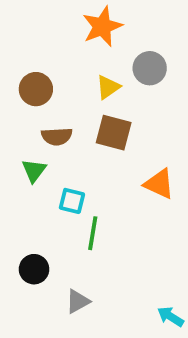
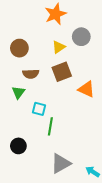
brown square: (114, 133) -> (62, 72), turned -36
orange triangle: (159, 184) -> (86, 89), moved
gray triangle: (78, 301) -> (61, 163), moved, size x1.5

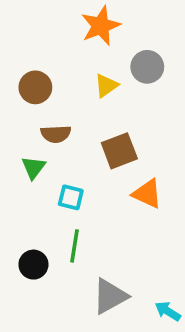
brown square: (62, 72) -> (119, 151), moved
orange triangle: (86, 89) -> (147, 194), moved
green line: (50, 126) -> (75, 246), moved

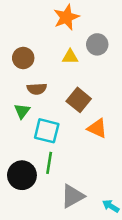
yellow triangle: (106, 85) -> (70, 57), turned 35
brown square: (119, 151) -> (79, 100), turned -30
cyan square: (71, 197) -> (47, 131), size x1.5
black circle: (33, 265) -> (22, 175), size x1.5

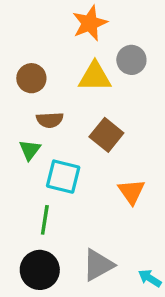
yellow triangle: (70, 57) -> (95, 77), size x1.5
orange triangle: (97, 128) -> (131, 192), moved, turned 30
green line: (49, 163) -> (45, 220), moved
black circle: (22, 175) -> (40, 270), moved

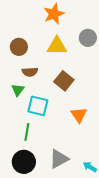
gray circle: (131, 60) -> (88, 38), moved

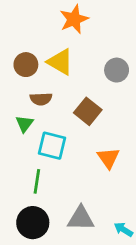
gray circle: (88, 38) -> (117, 70), moved
yellow triangle: (57, 46) -> (60, 62), moved, turned 30
gray triangle: (59, 159) -> (81, 218), turned 30

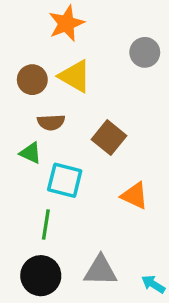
orange star: (74, 19) -> (66, 23), moved
gray circle: (117, 70) -> (145, 52), moved
green triangle: (25, 124) -> (31, 153), turned -42
orange triangle: (108, 158) -> (135, 196), turned -30

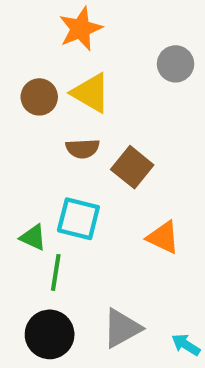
brown semicircle: (51, 122) -> (83, 149), moved
green triangle: (31, 153) -> (33, 237), moved
gray triangle: (100, 271) -> (122, 328), turned -30

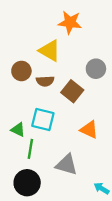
orange star: (81, 29) -> (70, 22), moved, turned 30
gray circle: (176, 64) -> (96, 69), moved
brown circle: (39, 97) -> (21, 71), moved
gray triangle: (122, 328) -> (67, 165), moved, turned 45

